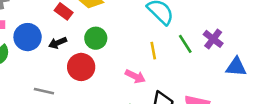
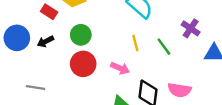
green line: (185, 44) -> (164, 47), moved
red circle: (81, 67) -> (83, 64), moved

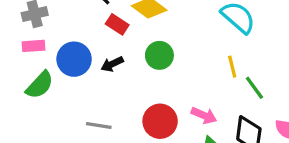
green line: (164, 47) -> (254, 88), moved
red circle: (83, 64) -> (160, 121), moved
pink arrow: (120, 68) -> (204, 115), moved

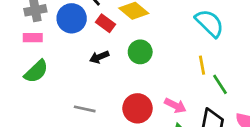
blue circle: (74, 59) -> (72, 18), moved

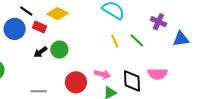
green circle: (140, 52) -> (59, 50), moved
green line: (220, 84) -> (137, 40), moved

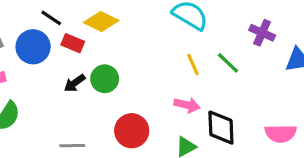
pink arrow: (102, 74) -> (187, 105), moved
pink semicircle: (158, 74) -> (281, 133), moved

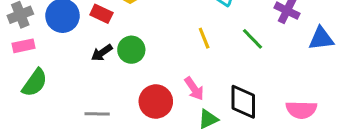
yellow line: (193, 64) -> (204, 38), moved
pink arrow: (187, 105) -> (194, 89), moved, turned 40

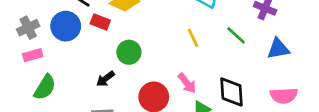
blue triangle: (321, 39) -> (278, 49), moved
black arrow: (102, 53) -> (105, 79), moved

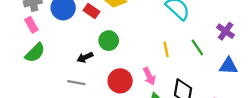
yellow line: (193, 38) -> (166, 50), moved
pink rectangle: (33, 55) -> (31, 25), turned 63

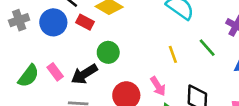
pink rectangle: (31, 25) -> (55, 72), moved
black arrow: (85, 57) -> (84, 74), size x1.5

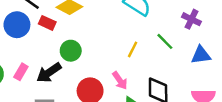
yellow line: (173, 54) -> (133, 49), turned 49
pink rectangle: (55, 72) -> (21, 72), turned 70

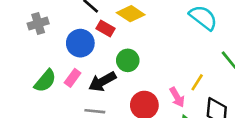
blue circle: (17, 25) -> (80, 43), moved
yellow line: (133, 49) -> (197, 82), moved

